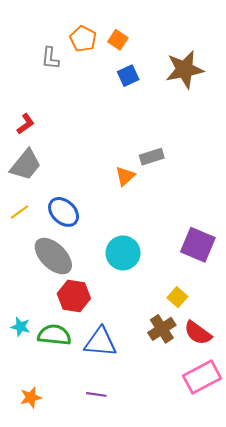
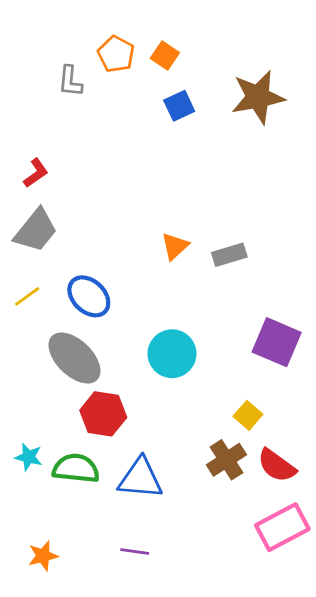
gray rectangle: (152, 157) -> (229, 255), moved

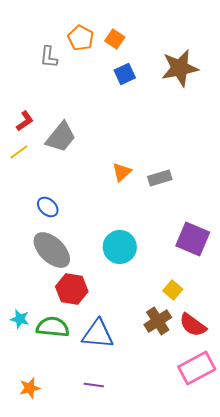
gray trapezoid: (36, 230) -> (61, 137), moved
yellow line: (27, 296) -> (19, 152), moved
blue ellipse: (89, 296) -> (48, 207), moved, size x0.7

